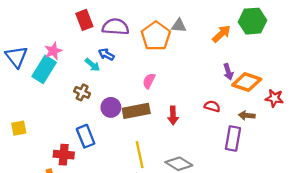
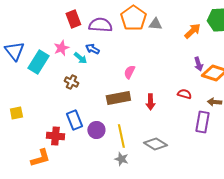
orange pentagon: (156, 36) -> (133, 18), moved
pink star: (53, 51) -> (61, 48), moved
purple circle: (111, 107) -> (96, 130), moved

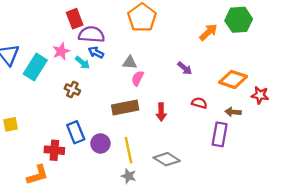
gray triangle: (155, 24) -> (130, 63), moved
purple semicircle: (100, 25) -> (91, 34), moved
purple arrow: (198, 64) -> (185, 68), moved, turned -32

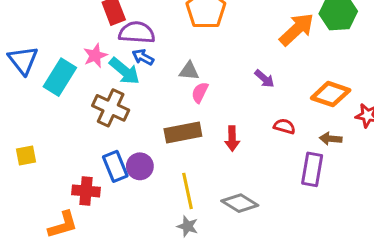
orange arrow: (208, 32) -> (297, 29), size x1.4
cyan arrow: (82, 63) -> (124, 71), size x1.5
brown cross: (72, 90) -> (111, 108), size x1.6
purple circle: (100, 143) -> (140, 166), moved

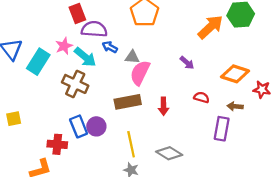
blue arrow: (143, 57) -> (110, 47), moved
pink semicircle: (200, 92) -> (140, 73), size x1.6

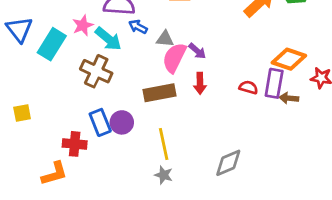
purple arrow: (187, 63) -> (197, 51), moved
red arrow: (163, 106) -> (200, 83), moved
purple rectangle: (222, 129) -> (274, 83), moved
gray diamond: (169, 153) -> (228, 163), moved, turned -55

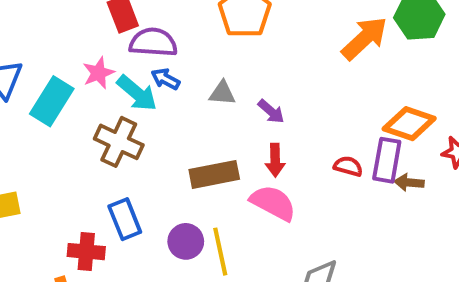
blue arrow: (138, 27) -> (165, 79), moved
pink semicircle: (174, 58) -> (273, 203), moved, turned 92
purple circle: (122, 122) -> (186, 241), moved

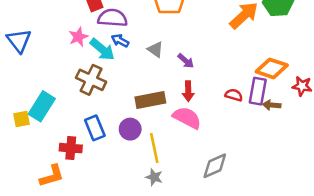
gray triangle: (222, 93) -> (155, 49), turned 30
cyan rectangle: (52, 101) -> (42, 106), moved
purple circle: (186, 241) -> (130, 129), moved

